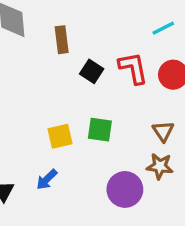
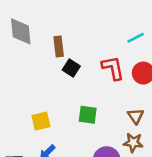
black square: (92, 71) -> (71, 68), moved
yellow square: (60, 136) -> (41, 121), moved

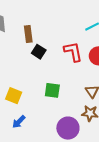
yellow square: (41, 121) -> (14, 96), turned 35

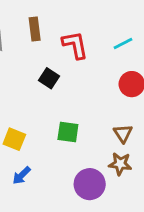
brown rectangle: (28, 34) -> (35, 29), moved
red L-shape: (73, 52) -> (75, 45), moved

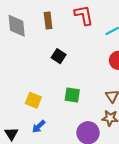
red L-shape: (75, 45) -> (84, 15), moved

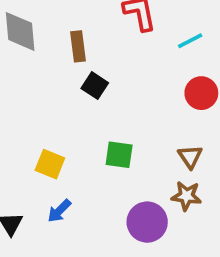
brown rectangle: (48, 20) -> (78, 46), moved

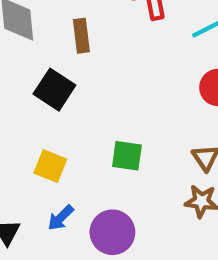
black square: (95, 86) -> (54, 90), moved, size x1.4
purple circle: (147, 222) -> (112, 232), moved

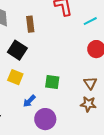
yellow square: (50, 166) -> (15, 77), moved
blue arrow: (61, 218) -> (29, 101), moved

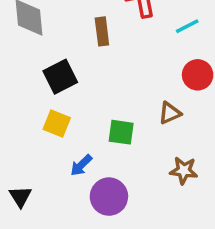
brown rectangle: (30, 24) -> (102, 31), moved
black square: (17, 50) -> (60, 77), turned 30
brown triangle: (90, 83) -> (170, 113), moved, turned 40

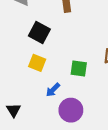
black square: (60, 77) -> (39, 32), turned -35

